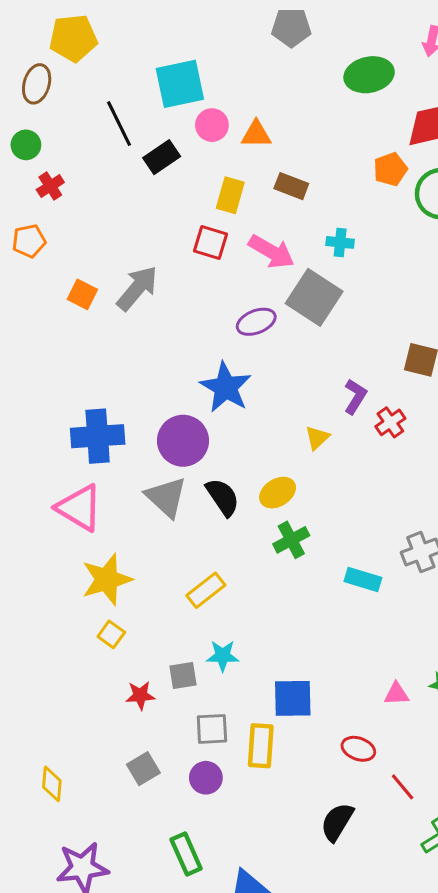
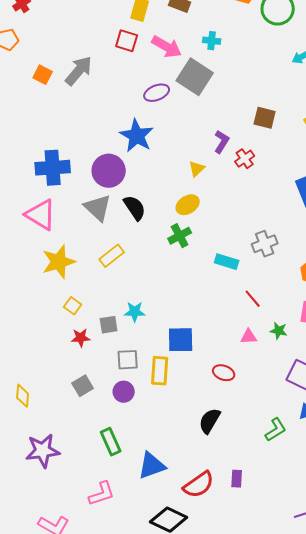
yellow ellipse: (278, 493) -> (188, 205), moved
yellow rectangle: (206, 590) -> (112, 256), moved
yellow square: (111, 634) -> (73, 306), moved
red line: (403, 787) -> (253, 299), moved

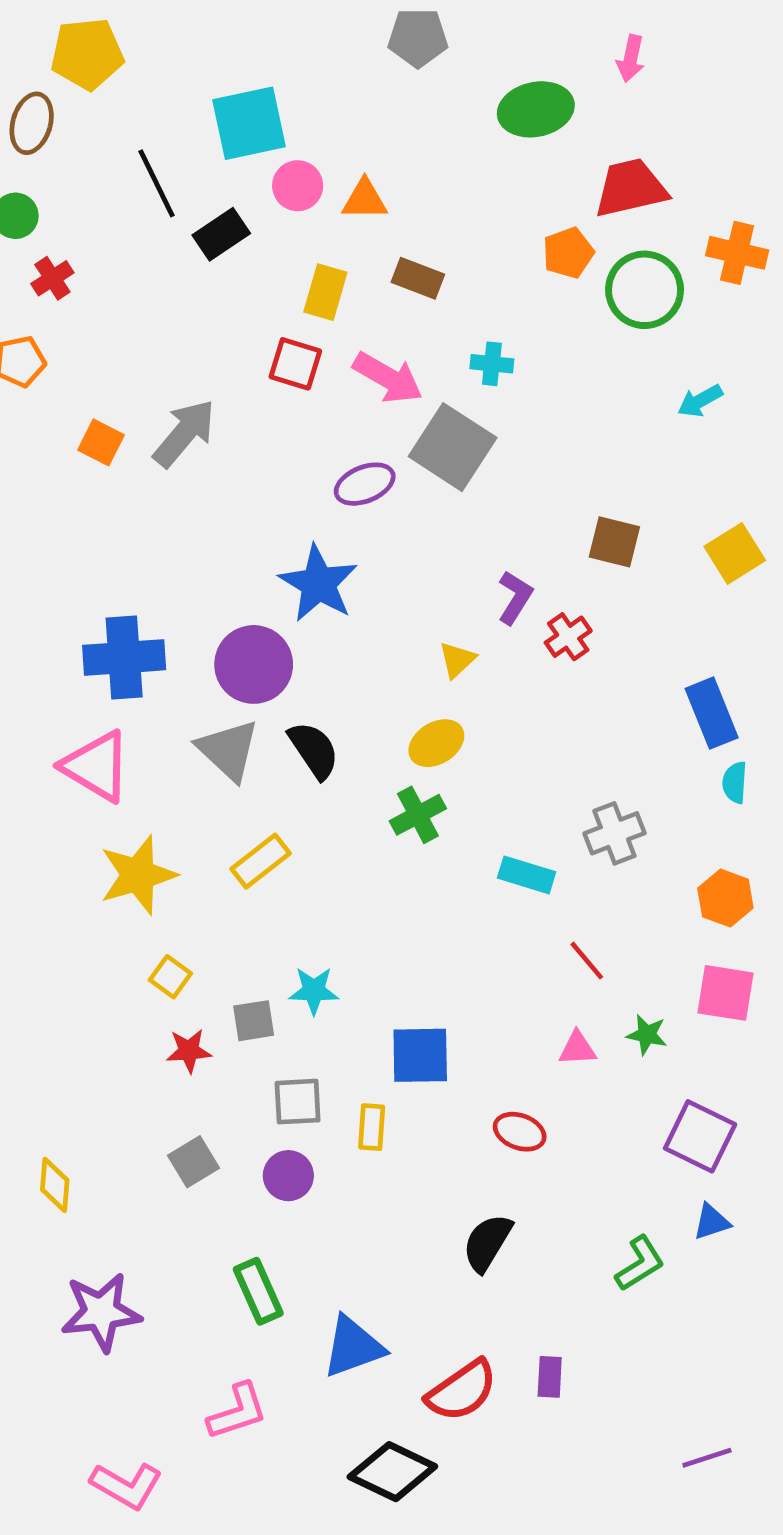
yellow rectangle: (160, 371) -> (372, 1127), size x0.7

